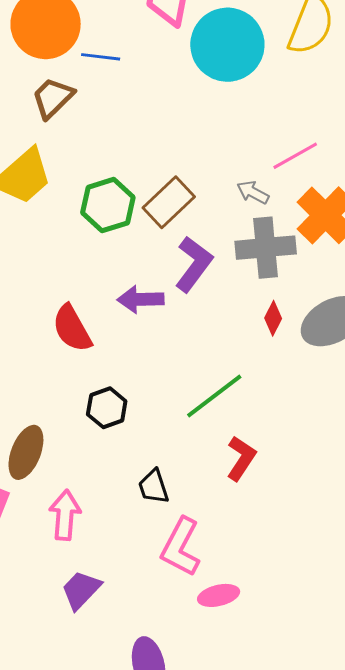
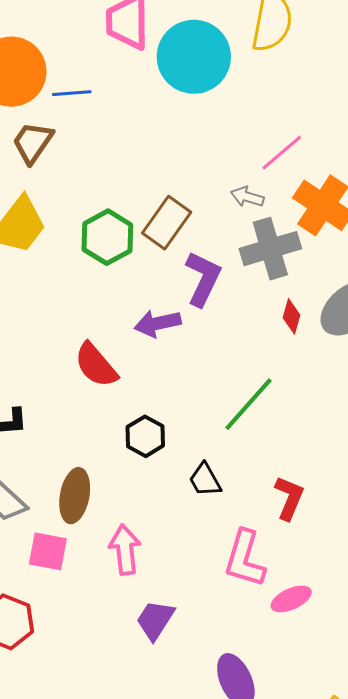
red L-shape: (241, 458) -> (289, 498), moved
black trapezoid: (154, 487) -> (205, 480), moved

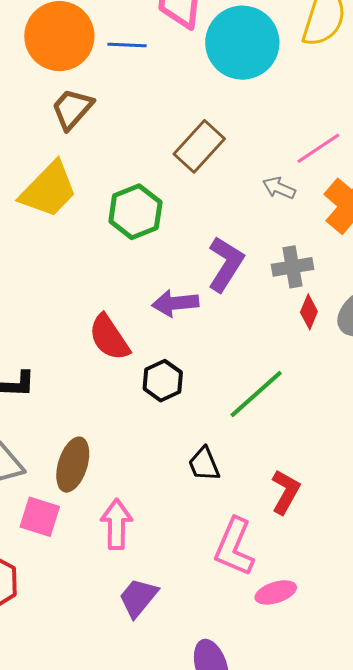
blue line: (72, 93) -> (127, 45), moved
brown rectangle: (167, 223) -> (199, 146), moved
gray cross: (270, 249) -> (293, 267), moved, size x0.7
black hexagon: (145, 436) -> (163, 381), moved

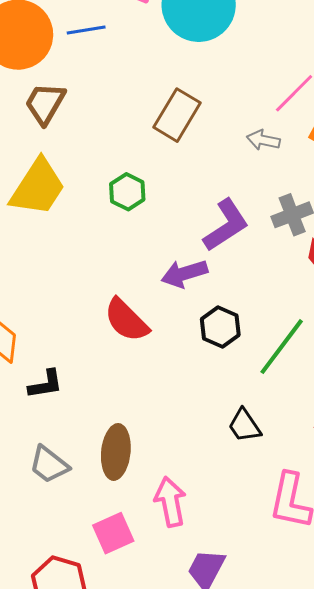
green hexagon: (135, 212) -> (127, 192), size x0.7
purple L-shape: (226, 264) -> (226, 225), turned 36
black hexagon: (163, 381) -> (220, 327), moved
pink square: (40, 517) -> (113, 533), moved, turned -30

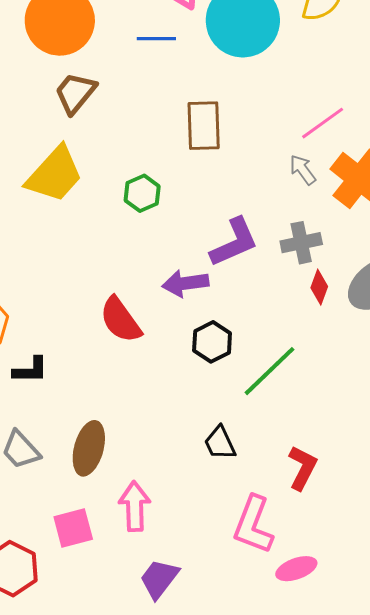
blue line: (86, 30) -> (156, 39), moved
brown rectangle: (177, 115) -> (204, 126), turned -42
gray arrow: (263, 140) -> (303, 170), moved, turned 32

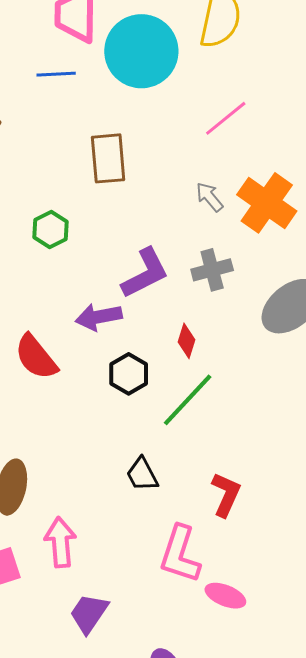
pink line: (323, 123) -> (226, 118), moved
red diamond: (319, 287) -> (187, 341), moved
pink ellipse: (296, 569) -> (225, 596), turned 45

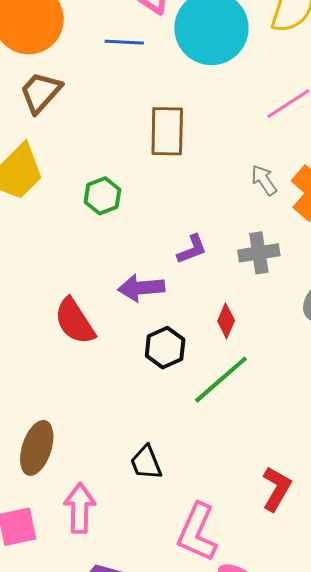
purple L-shape: (145, 273) -> (192, 249), size x0.6
black trapezoid: (142, 474) -> (146, 463), moved
red L-shape: (226, 495) -> (276, 489), moved

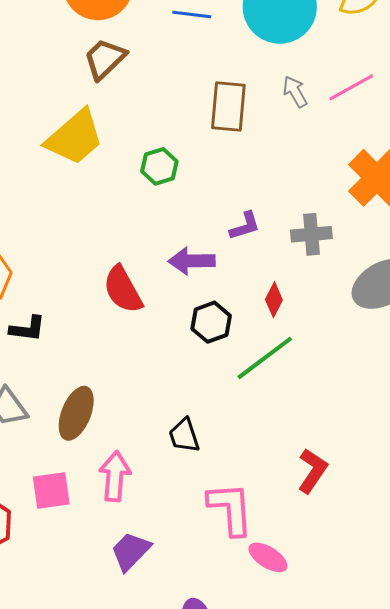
gray arrow: (264, 180) -> (295, 92), moved
pink L-shape: (197, 532) -> (230, 509), turned 148

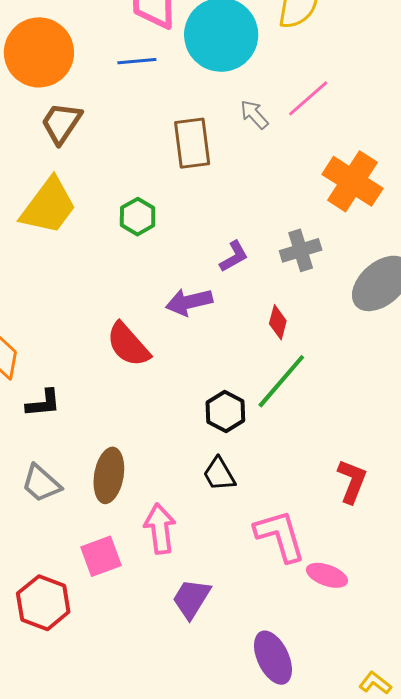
black hexagon: (211, 322) -> (225, 411), moved

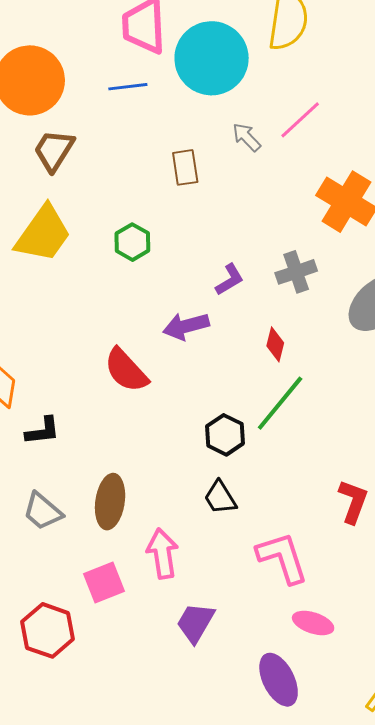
brown rectangle: (192, 143) -> (185, 167), size x0.7
pink ellipse: (327, 575) -> (313, 623), moved

